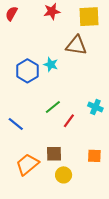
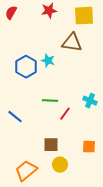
green line: (53, 107) -> (50, 101), turned 42
orange trapezoid: (27, 164) -> (26, 171), moved

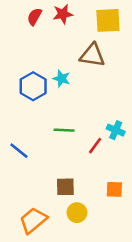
red semicircle: (11, 13) -> (34, 17), moved
red line: (65, 114) -> (95, 146), moved

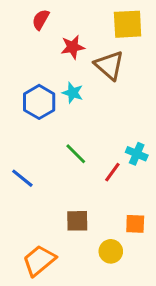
red star: (63, 14) -> (73, 47), moved
brown triangle: (92, 55) -> (109, 65), turned 32
green line: (64, 130) -> (76, 154), turned 42
yellow circle: (77, 213) -> (111, 251), moved

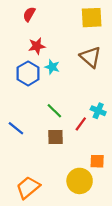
red star: (73, 47) -> (37, 46), moved
brown triangle: (109, 65) -> (91, 57), moved
brown square: (77, 221) -> (55, 137), moved
yellow circle: (111, 251) -> (80, 181), size x1.5

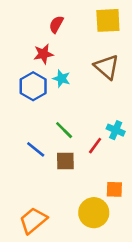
red semicircle: (29, 14) -> (56, 24), moved
blue line: (16, 128) -> (36, 149), moved

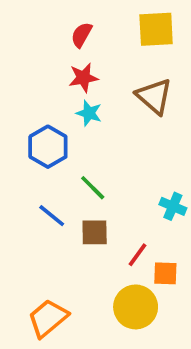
red star: (43, 54) -> (83, 78), moved
blue hexagon: (33, 86) -> (48, 147), moved
cyan cross: (116, 130) -> (173, 206), moved
red line: (95, 146) -> (137, 255), moved

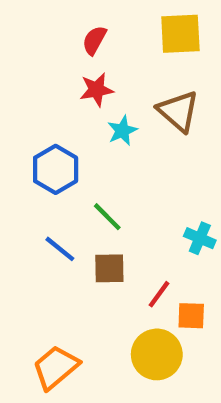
cyan star: (89, 113) -> (122, 131), moved, turned 30

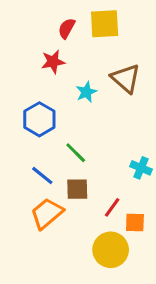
yellow square: (180, 34) -> (105, 24), moved
red star: (97, 90) -> (53, 62), moved
orange trapezoid: (56, 367) -> (47, 213), moved

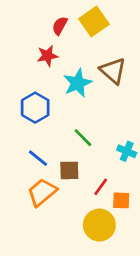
yellow square: (105, 24) -> (94, 22), turned -32
cyan star: (86, 92) -> (78, 83), size x1.5
green line: (76, 153) -> (83, 138), moved

